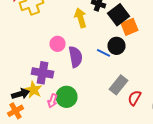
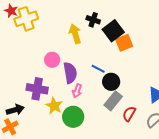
black circle: (116, 46) -> (111, 82), moved
yellow star: (34, 90) -> (54, 106), moved
green circle: (66, 97) -> (73, 117), moved
pink arrow: (52, 101) -> (77, 91), moved

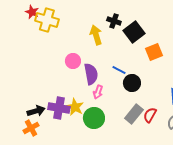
yellow cross: (26, 19) -> (47, 20), turned 35
orange square: (124, 43) -> (154, 52), moved
purple cross: (37, 89) -> (59, 108), moved
gray rectangle: (113, 101) -> (134, 114), moved

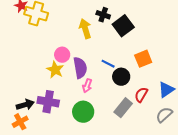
orange square: (154, 52) -> (143, 59), moved
yellow star: (75, 107) -> (55, 70), moved
red semicircle: (150, 115) -> (141, 95), moved

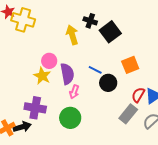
red semicircle: (141, 95) -> (138, 95), moved
black arrow: (25, 105) -> (22, 127), moved
gray rectangle: (123, 108) -> (128, 114), moved

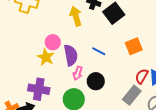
black circle: (108, 83) -> (96, 81), moved

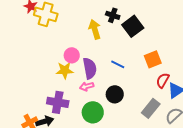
yellow star: (46, 57) -> (65, 70), turned -30
pink arrow: (78, 73) -> (87, 86), moved, turned 56
red semicircle: (142, 76) -> (163, 80), moved

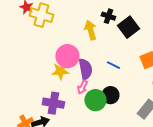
pink circle: (72, 55) -> (67, 56), size x1.5
pink arrow: (87, 86) -> (82, 87), turned -48
green circle: (93, 112) -> (95, 100), moved

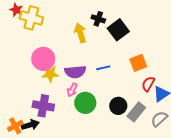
pink circle: (67, 56) -> (43, 59), moved
blue line: (113, 65) -> (103, 68), turned -40
purple semicircle: (85, 69) -> (75, 72), turned 95
black circle: (110, 95) -> (118, 106), moved

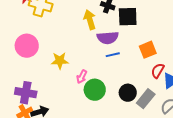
black square: (118, 30) -> (128, 17), turned 35
pink circle: (43, 59) -> (27, 46), moved
purple semicircle: (75, 72) -> (108, 38), moved
purple cross: (43, 106) -> (26, 93), moved

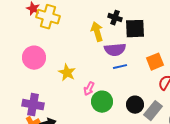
yellow star: (60, 61) -> (67, 73), turned 30

